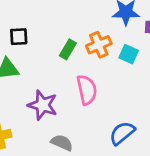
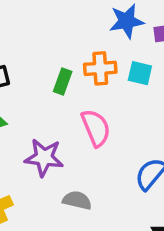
orange cross: (99, 45) -> (100, 68), turned 30

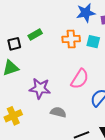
green rectangle: (63, 82) -> (35, 35), moved, turned 40
pink semicircle: (96, 128) -> (80, 79), moved, turned 55

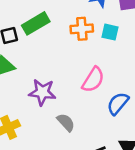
green rectangle: (35, 35) -> (36, 23), size x1.5
gray semicircle: (58, 112) -> (66, 122), turned 35

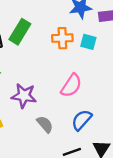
green rectangle: (36, 23) -> (20, 32), turned -30
blue semicircle: (118, 103) -> (82, 120), moved

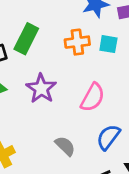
purple star: (24, 96) -> (41, 88), moved, turned 30

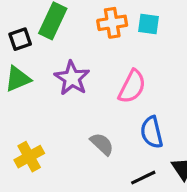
blue semicircle: (108, 137) -> (152, 132), turned -48

